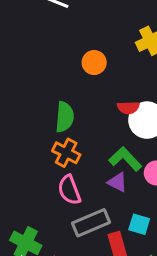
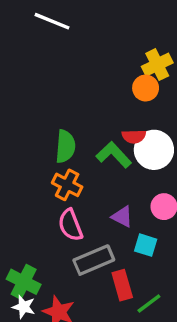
orange circle: (94, 63) -> (146, 88), moved
green L-shape: (125, 159) -> (114, 155), moved
cyan square: (139, 224) -> (146, 245), moved

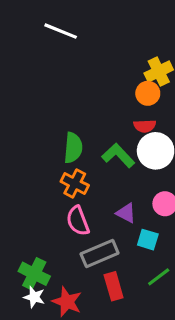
red semicircle: (134, 136) -> (145, 126), moved
red rectangle: (122, 285) -> (114, 286), moved
green line: (149, 304) -> (159, 277), moved

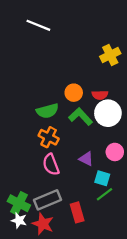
orange circle: (148, 93) -> (74, 93), moved
green semicircle: (73, 148) -> (47, 111), turned 70
gray rectangle: (100, 254) -> (47, 200), moved
green line: (159, 277) -> (105, 194), moved

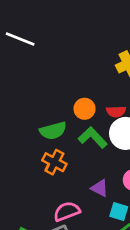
white line: (38, 25) -> (20, 39), moved
pink semicircle: (51, 165) -> (67, 211), moved, turned 90

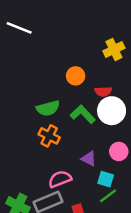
orange circle: (85, 109) -> (76, 76), moved

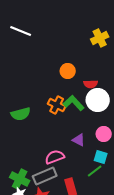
yellow cross: (114, 49) -> (100, 38), moved
green semicircle: (48, 108) -> (21, 114), moved
orange cross: (49, 136) -> (57, 105), moved
cyan square: (106, 179) -> (101, 157), moved

